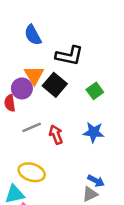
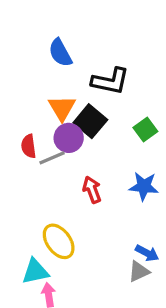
purple circle: (22, 88) -> (69, 138), moved
gray line: (32, 127) -> (52, 158), moved
yellow ellipse: (32, 172) -> (59, 241), turned 35

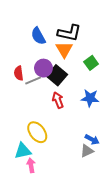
blue semicircle: (60, 53) -> (38, 36), moved
orange triangle: (62, 108) -> (64, 49), moved
black square: (90, 121) -> (57, 75), moved

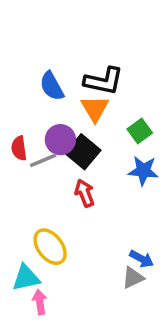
blue star: (90, 98) -> (143, 171), moved

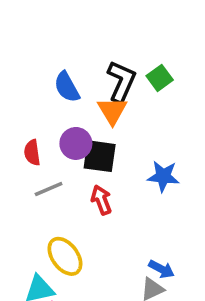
black L-shape: (104, 81) -> (121, 82), turned -78
green square: (140, 131) -> (160, 78), moved
black square: (83, 152) -> (100, 156), turned -32
gray line: (43, 160) -> (49, 189), moved

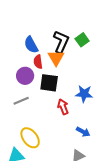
purple circle: (76, 143) -> (25, 76), moved
red semicircle: (32, 153) -> (38, 62), moved
red arrow: (101, 200) -> (63, 107), moved
blue arrow: (161, 269) -> (83, 132), moved

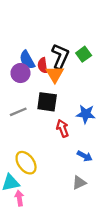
red semicircle: (38, 62) -> (43, 65), moved
purple circle: (25, 76) -> (20, 73), moved
gray line: (21, 101) -> (18, 112), moved

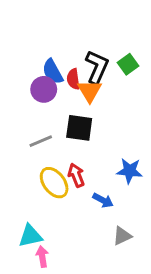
blue star: (86, 114) -> (130, 171), moved
red arrow: (63, 128) -> (76, 175), moved
blue arrow: (85, 156) -> (103, 200), moved
yellow ellipse: (26, 163) -> (54, 183), moved

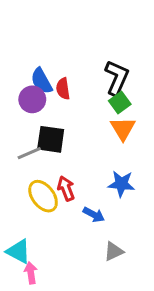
green square: (128, 64) -> (120, 102), moved
black L-shape: (97, 67) -> (117, 78), moved
orange triangle: (90, 91) -> (123, 129), moved
black square: (79, 128) -> (51, 139), moved
cyan triangle: (30, 236) -> (18, 251), turned 40

